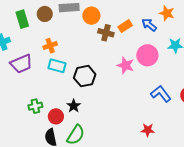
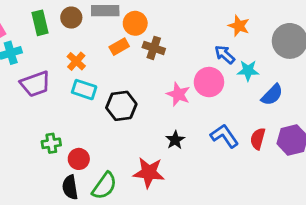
blue arrow: (149, 25) -> (225, 55), moved
orange rectangle: (125, 26) -> (119, 47), moved
orange cross: (50, 46) -> (76, 61), turned -32
black star: (74, 106) -> (175, 140), moved
red star: (148, 130) -> (149, 172), moved, size x1.6

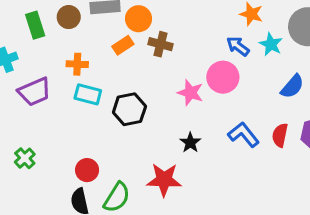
orange cross: (76, 61) -> (77, 64), turned -36
cyan star: (248, 71) -> (271, 44), moved, turned 30
green cross: (51, 143) -> (25, 158), moved, turned -30

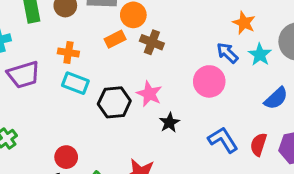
pink star: (190, 93) -> (149, 94), moved
black star: (190, 143) -> (169, 123), moved

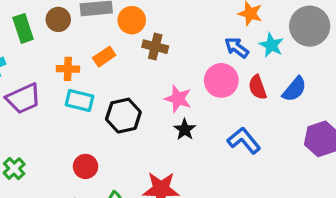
orange rectangle: (115, 39) -> (104, 57), moved
pink star: (149, 94) -> (178, 99), moved
red semicircle: (259, 144) -> (257, 87), moved, turned -30
red circle: (66, 157) -> (85, 166), moved

